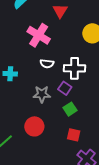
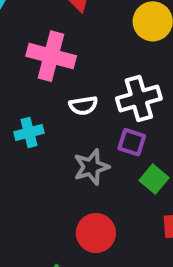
cyan cross: (10, 74) -> (29, 133), moved

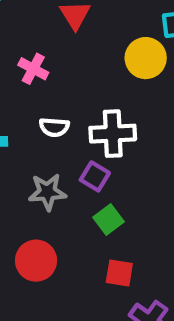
pink cross: (51, 56) -> (33, 69), size x0.6

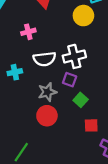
pink cross: (33, 69) -> (28, 32), turned -32
white semicircle: (54, 127) -> (44, 59), size x1.5
red circle: (36, 261) -> (47, 116), moved

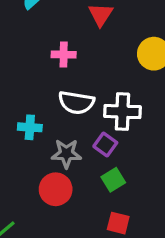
cyan cross: (15, 72) -> (30, 127), moved

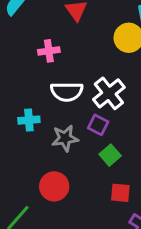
white cross: (122, 112) -> (109, 93), turned -32
red circle: (56, 189) -> (54, 186), moved

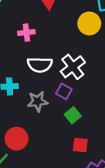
red circle: (54, 186) -> (17, 139), moved

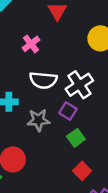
pink cross: (26, 32) -> (31, 44), turned -35
red square: (80, 145) -> (82, 171), turned 35

